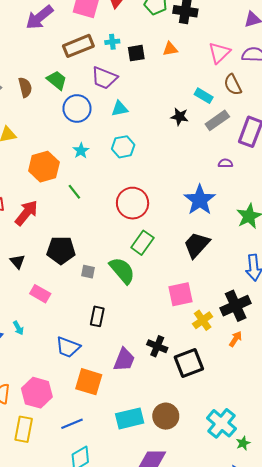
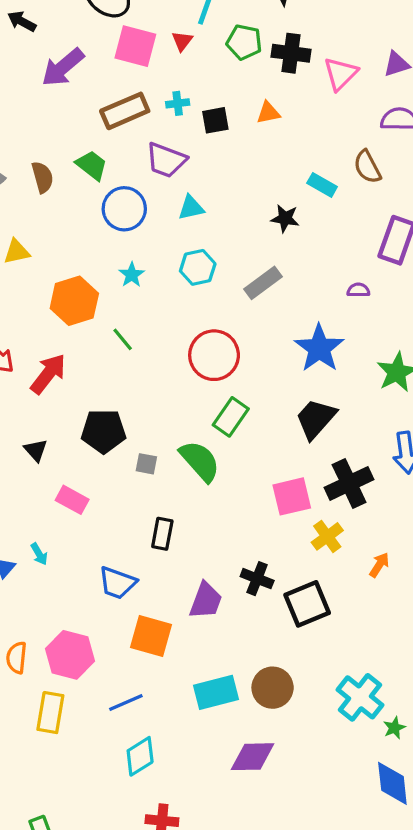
pink triangle: (219, 53) -> (341, 74), moved
gray rectangle: (217, 120) -> (263, 283), moved
black cross: (236, 306) -> (349, 483), moved

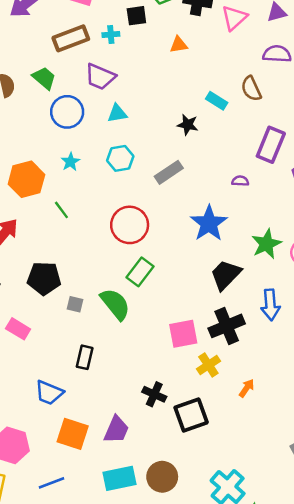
black square: (215, 120) -> (136, 16), moved
black trapezoid: (316, 419) -> (226, 275), moved
purple trapezoid: (206, 601) -> (116, 430), moved

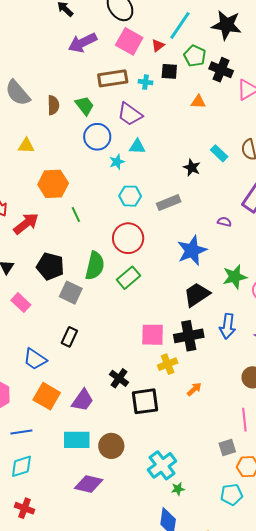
cyan hexagon: (120, 158) -> (130, 196), moved
cyan star: (70, 162) -> (117, 162), moved
gray square: (75, 304) -> (71, 293), size x1.6
green semicircle: (115, 304) -> (95, 266), moved, turned 40

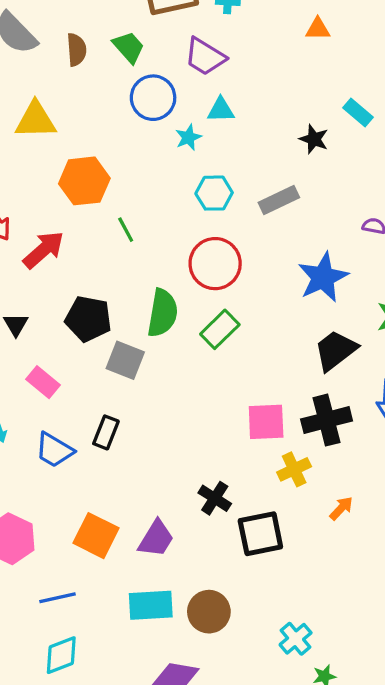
yellow triangle: (26, 146) -> (36, 120), size x1.5
black rectangle: (69, 337) -> (106, 432), moved
blue trapezoid: (35, 359) -> (54, 450), moved
cyan cross: (162, 465) -> (296, 639), size x0.7

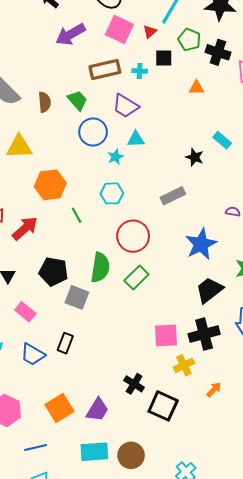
cyan hexagon: (214, 193) -> (112, 193), moved
black square: (260, 534) -> (163, 406), turned 36
orange square: (96, 536) -> (60, 408), turned 32

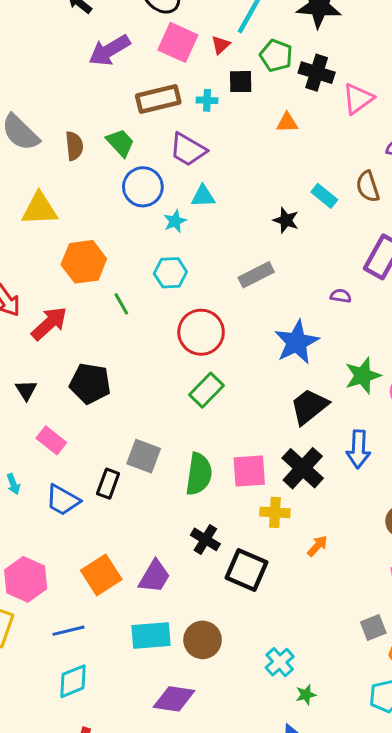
green semicircle: (100, 268) -> (199, 474), moved
gray square: (77, 297) -> (144, 456), moved
black cross: (204, 334) -> (303, 468), turned -32
yellow cross: (184, 365) -> (275, 512), turned 30

